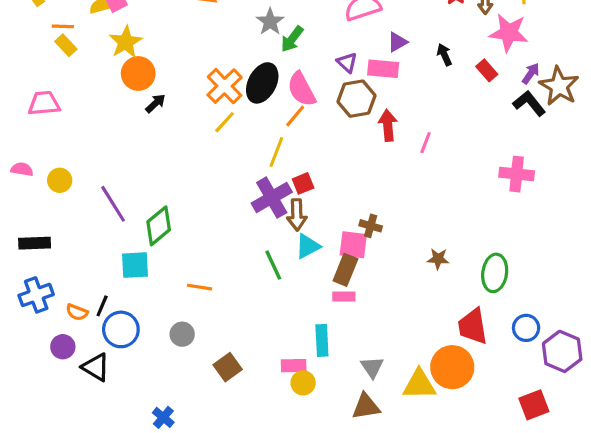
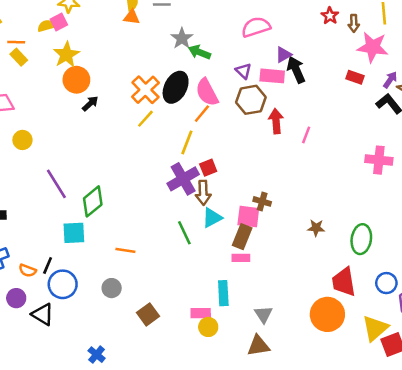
green arrow: (292, 39) -> (199, 52), turned 75
black arrow: (444, 55) -> (296, 70), moved, size x1.5
red rectangle: (487, 70) -> (355, 77), turned -30
yellow circle: (60, 180) -> (22, 140), moved
yellow triangle: (419, 384) -> (375, 328), moved, turned -40

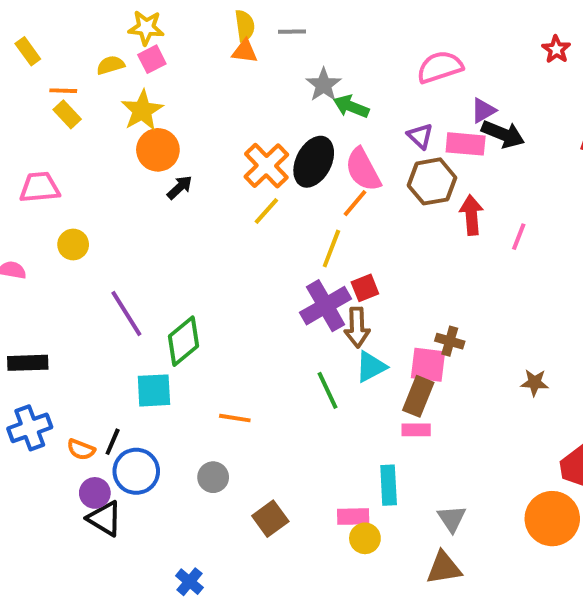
pink square: (59, 22) -> (152, 59), moved
black arrow: (296, 70) -> (503, 134), turned 136
purple circle: (16, 298) -> (95, 493), moved

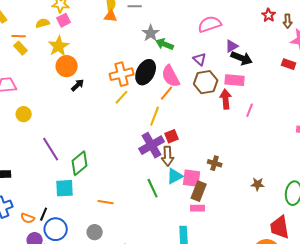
pink rectangle: (466, 144) -> (235, 80), moved
orange cross: (266, 166) -> (122, 74), turned 30
pink square: (428, 365) -> (192, 178), moved

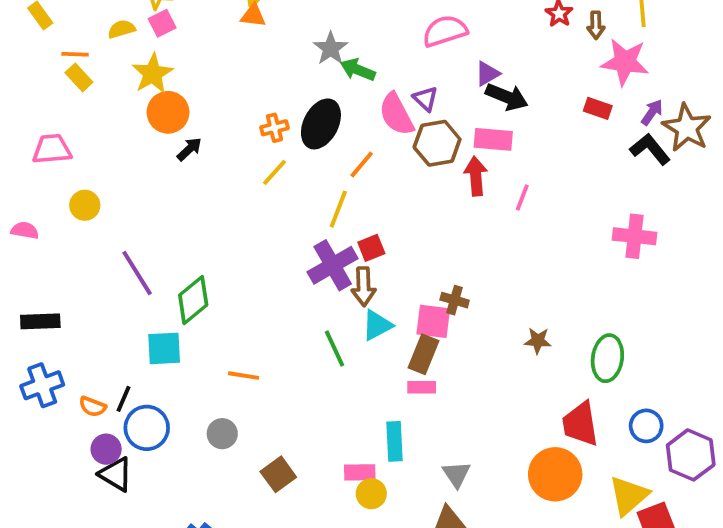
orange cross: (122, 74) -> (274, 128), size x0.6
pink semicircle: (171, 76) -> (396, 114), moved
pink square: (192, 178) -> (433, 321), moved

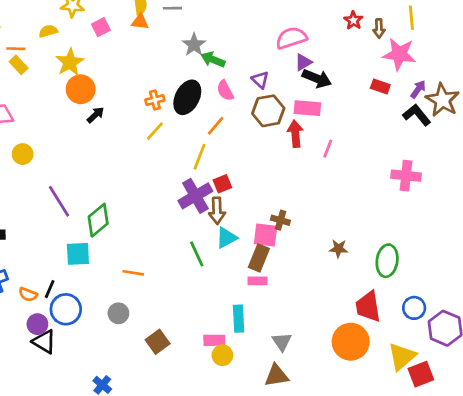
pink square: (162, 23) -> (101, 27), moved
pink semicircle: (445, 31) -> (291, 38), moved
pink semicircle: (396, 114) -> (225, 91), moved, size x0.7

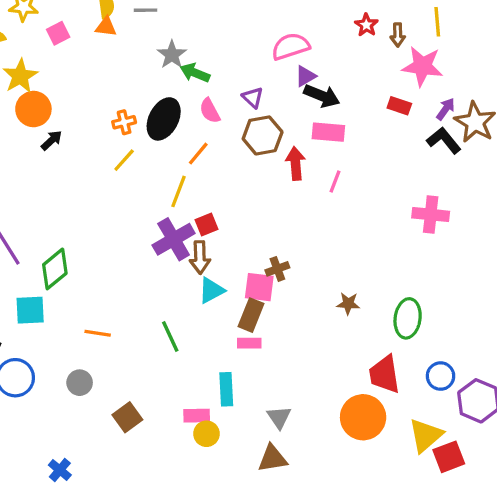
pink rectangle: (307, 108) -> (328, 132), moved
brown cross: (280, 220) -> (277, 269), turned -36
green line: (197, 254) -> (170, 336), moved

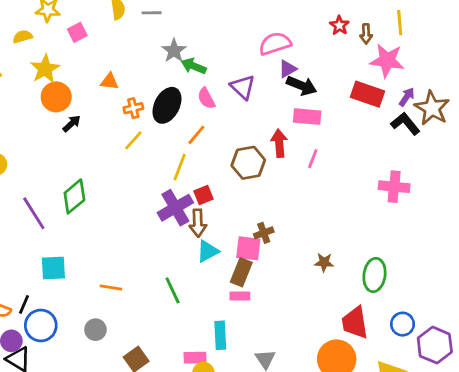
orange triangle: (106, 27) -> (109, 81), moved
purple triangle: (253, 98) -> (243, 87), size x1.4
red rectangle: (399, 106) -> (367, 94), size x1.6
brown hexagon: (263, 135) -> (248, 163), moved
green diamond: (55, 269) -> (74, 196), moved

